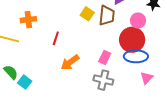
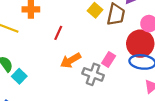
gray cross: (103, 80) -> (93, 74), moved

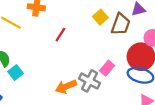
orange arrow: (71, 60) -> (66, 87), moved

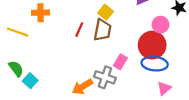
brown trapezoid: (121, 24) -> (102, 30), moved
red line: (60, 35) -> (79, 30), moved

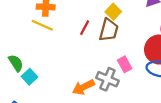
yellow line: (18, 32) -> (42, 25), moved
pink rectangle: (120, 62) -> (125, 64), turned -64

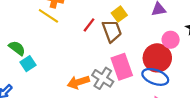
brown trapezoid: (109, 30) -> (112, 31), turned -45
green semicircle: (16, 63) -> (17, 48), turned -30
pink rectangle: (125, 64) -> (122, 67), size x1.6

